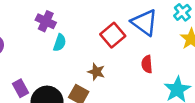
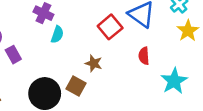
purple rectangle: (20, 88) -> (13, 55), moved

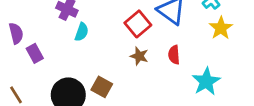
brown star: (94, 63) -> (139, 56), moved

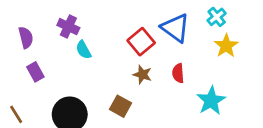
cyan semicircle: (82, 32) -> (83, 50), turned 132
purple semicircle: (16, 33) -> (26, 38), moved
brown square: (102, 87) -> (120, 106), moved

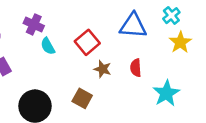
blue triangle: (175, 28) -> (133, 26), turned -32
red square: (141, 42) -> (87, 42), moved

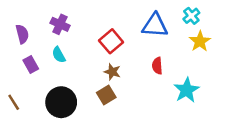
cyan semicircle: (48, 46) -> (59, 55), moved
brown star: (103, 69) -> (112, 72), moved
brown square: (82, 98) -> (106, 95), turned 30

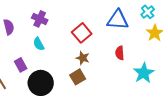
purple rectangle: (31, 64) -> (21, 65), moved

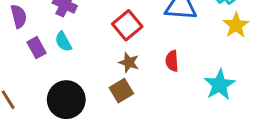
red semicircle: (120, 53) -> (172, 61), moved
purple rectangle: (21, 65) -> (36, 48), moved

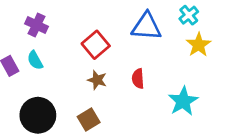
brown square: (121, 91) -> (89, 119), moved

